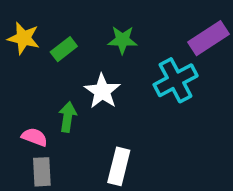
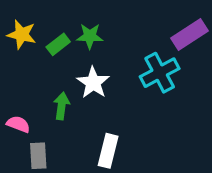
green star: (122, 40) -> (90, 36), moved
pink semicircle: (35, 137) -> (18, 124), moved

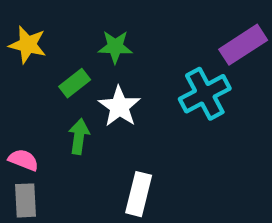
green rectangle: (58, 44) -> (75, 83), moved
gray rectangle: (38, 156) -> (26, 200), moved

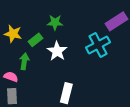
yellow star: (28, 45) -> (13, 34), moved
green arrow: (79, 136) -> (24, 61), moved

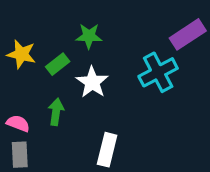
green arrow: (24, 61) -> (56, 112), moved

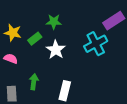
green arrow: (56, 112) -> (34, 82), moved
pink semicircle: (18, 123) -> (11, 59), moved

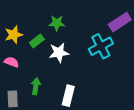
yellow star: (13, 33) -> (14, 35), turned -30
white star: (56, 50) -> (59, 53), turned 30

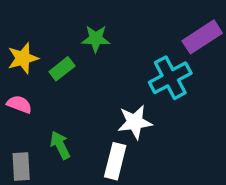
white star: (59, 53) -> (135, 122), moved
green arrow: (36, 86) -> (60, 145), turned -35

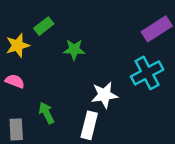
green star: (96, 39) -> (74, 50), moved
green rectangle: (62, 69) -> (44, 26), moved
cyan cross: (170, 78) -> (147, 73), moved

